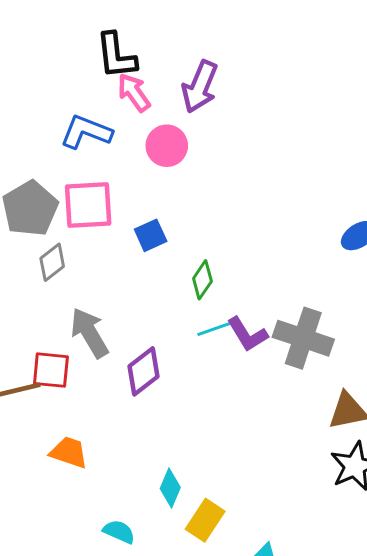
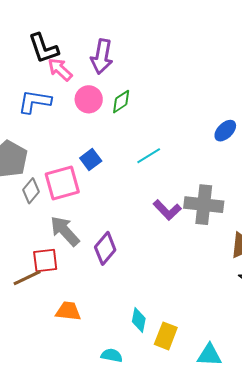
pink square: (88, 205) -> (62, 183), moved
green diamond: (202, 280) -> (121, 102), moved, turned 35
cyan line: (216, 328) -> (149, 156), moved

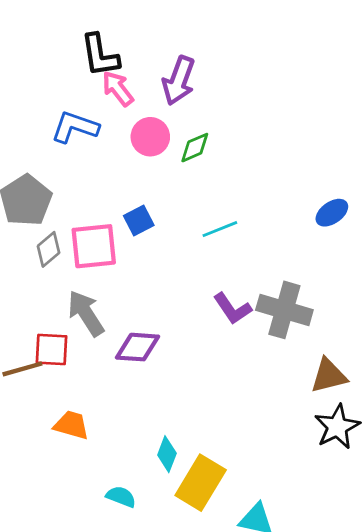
purple diamond: (105, 248) -> (138, 347), turned 44
yellow rectangle: (166, 336) -> (201, 483), size x1.4

